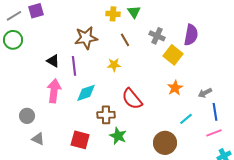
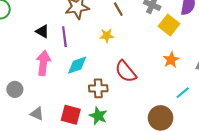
green star: (118, 136) -> (98, 116), moved
gray triangle: (38, 139) -> (37, 114), moved

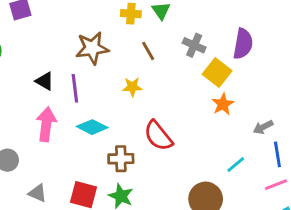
orange star: (171, 60) -> (223, 104), moved
cyan diamond: (77, 65) -> (92, 127), turned 45

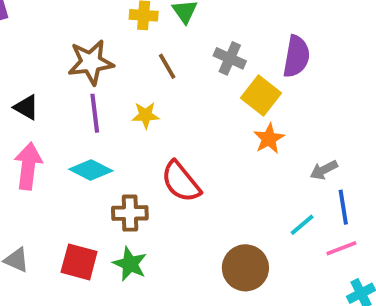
purple line: (75, 88) -> (95, 113), moved
cyan line: (236, 164) -> (302, 225), moved

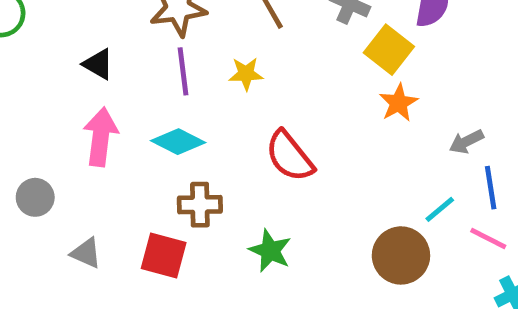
brown cross: (130, 213) -> (200, 205), moved
pink line: (341, 248) -> (488, 239), turned 48
green star: (130, 264) -> (270, 251), moved
brown circle: (245, 268) -> (401, 255), moved

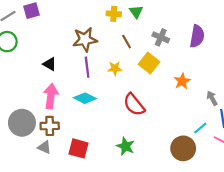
yellow square: (389, 50) -> (149, 63), moved
gray arrow: (466, 142) -> (212, 98), turned 88
gray circle: (35, 197) -> (22, 123), size x1.6
brown cross: (200, 205) -> (50, 126), moved

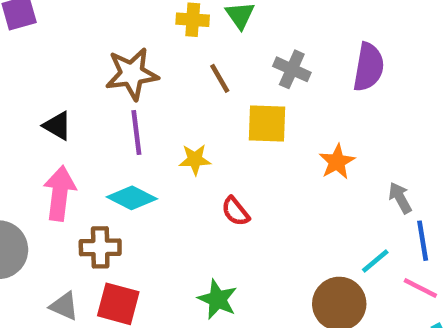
yellow square: (149, 63) -> (267, 123), turned -36
yellow star: (115, 68) -> (195, 160), moved
red semicircle: (134, 105) -> (236, 211), size x0.6
brown cross: (50, 126) -> (100, 247), moved
gray triangle: (44, 147) -> (64, 306), moved

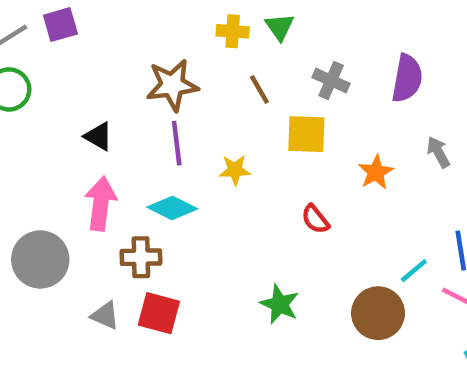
gray arrow: (400, 198) -> (438, 152), moved
red semicircle: (236, 211) -> (315, 219), moved
green star: (217, 299) -> (280, 304), moved

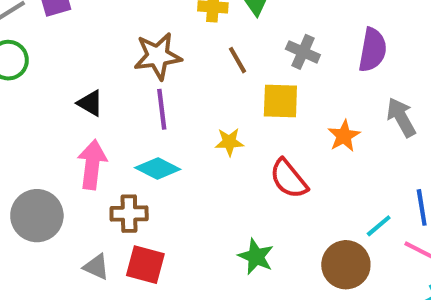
gray arrow: (438, 152) -> (401, 117), size x1.4
yellow star: (235, 170) -> (229, 142), moved
red semicircle: (315, 219) -> (289, 179), size x1.5

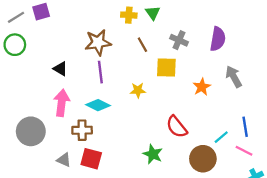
red semicircle: (289, 179) -> (177, 127), moved

